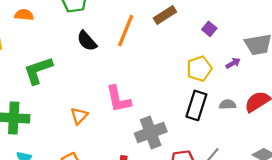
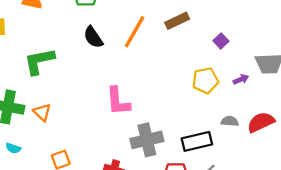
black rectangle: (196, 105) -> (197, 141), moved, turned 52
orange triangle: (79, 116) -> (42, 112), moved, turned -36

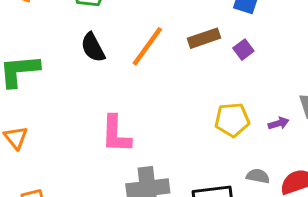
purple square: (221, 41) -> (243, 50), moved

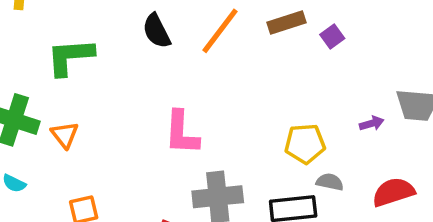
yellow pentagon: (232, 120) -> (305, 144), moved
gray semicircle: (258, 176) -> (330, 182), moved

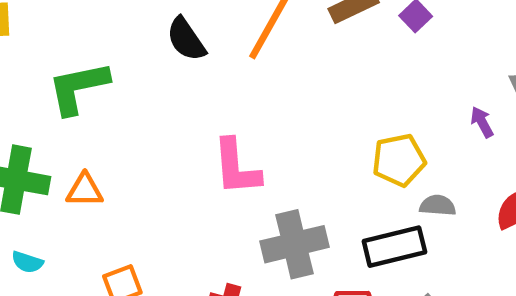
purple arrow: (372, 123) -> (482, 122), turned -95
orange triangle: (65, 135) -> (85, 190), turned -44

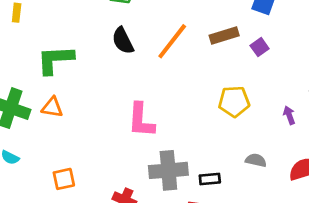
yellow pentagon: (399, 160) -> (234, 102), moved
orange triangle: (85, 190) -> (52, 107), moved
black rectangle: (394, 247) -> (210, 179), moved, size x0.6

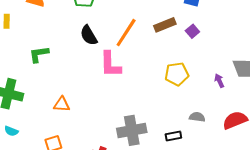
green L-shape: (55, 60) -> (39, 54), size x0.7
orange triangle: (52, 107) -> (62, 104), moved
pink L-shape: (141, 120) -> (110, 64), moved
black rectangle: (210, 179) -> (173, 136), moved

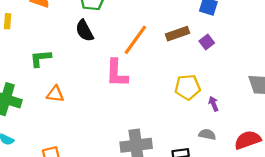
black semicircle: (89, 35) -> (84, 31), moved
purple arrow: (219, 81) -> (214, 104), moved
orange triangle: (62, 104) -> (55, 94), moved

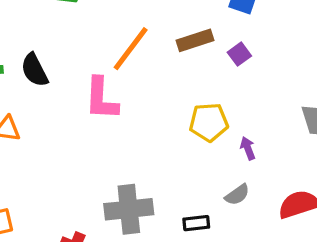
black semicircle: (84, 31) -> (34, 70), moved
gray semicircle: (207, 134) -> (237, 195), turned 133

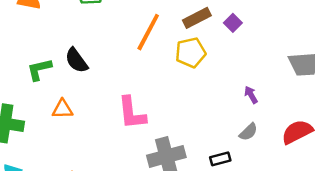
pink L-shape: (101, 99) -> (132, 113), moved
yellow pentagon: (209, 122) -> (191, 53), moved

